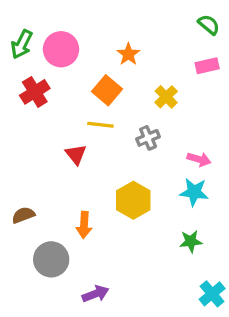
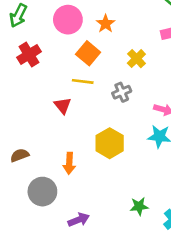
pink circle: (61, 49) -> (68, 20), moved
green star: (191, 241) -> (139, 206), moved

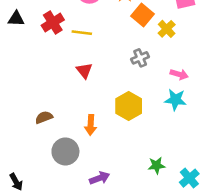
orange square: (88, 53) -> (143, 15), moved
yellow cross: (136, 59) -> (167, 29), moved
yellow line: (83, 81) -> (82, 33), moved

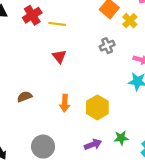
yellow hexagon: (129, 106) -> (97, 107), moved
gray circle: (65, 151) -> (43, 147), moved
purple arrow: (100, 178) -> (93, 144), moved

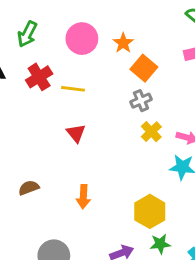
yellow cross: (130, 21) -> (151, 132), moved
gray cross: (107, 46) -> (141, 101), moved
yellow hexagon: (97, 107) -> (150, 211), moved

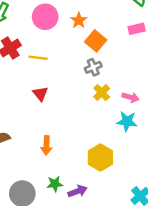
green star: (160, 244) -> (55, 184), moved

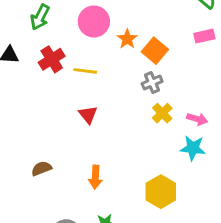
orange star: (79, 20) -> (127, 39), moved

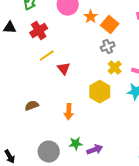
yellow line: (85, 71) -> (47, 56), moved, turned -42
yellow hexagon: (161, 192) -> (100, 92), moved

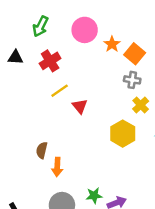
gray cross: (108, 47) -> (132, 80), turned 32
brown semicircle: (32, 106) -> (42, 150), turned -56
orange arrow: (69, 112) -> (57, 167), moved

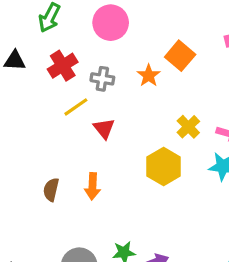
orange star: (112, 44) -> (149, 76), moved
gray cross: (132, 80) -> (102, 79), moved
orange arrow: (57, 167) -> (92, 186), moved

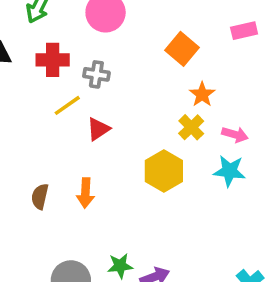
red cross: (63, 66) -> (53, 60), turned 32
orange star: (149, 76) -> (202, 94), moved
red triangle: (104, 128) -> (98, 129), turned 35

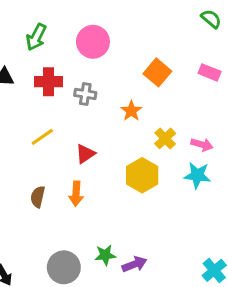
pink rectangle: (244, 31) -> (210, 72), moved, turned 35
orange star: (202, 94) -> (131, 111), moved
yellow line: (67, 105) -> (42, 137), moved
red triangle: (98, 129) -> (85, 154), moved

